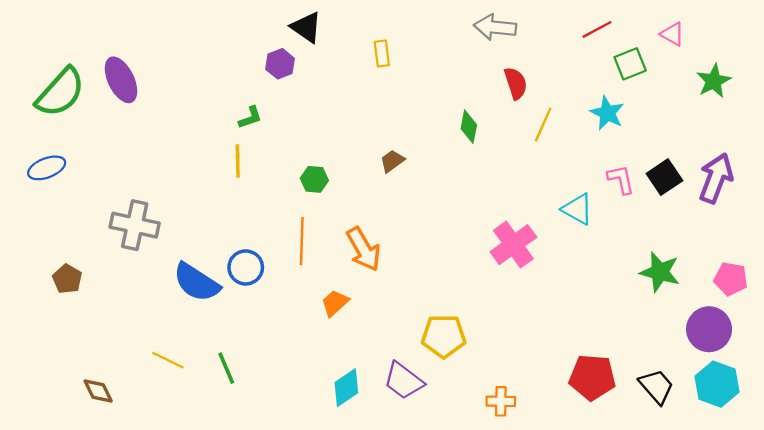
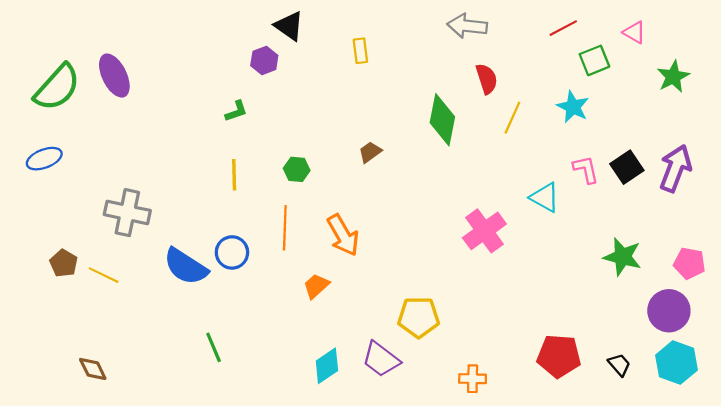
green diamond: (469, 127) -> (442, 120), size x1.6
yellow line: (238, 161) -> (234, 175), moved
yellow line: (168, 360) -> (104, 275), moved
black trapezoid: (656, 386) -> (619, 365), size x0.7

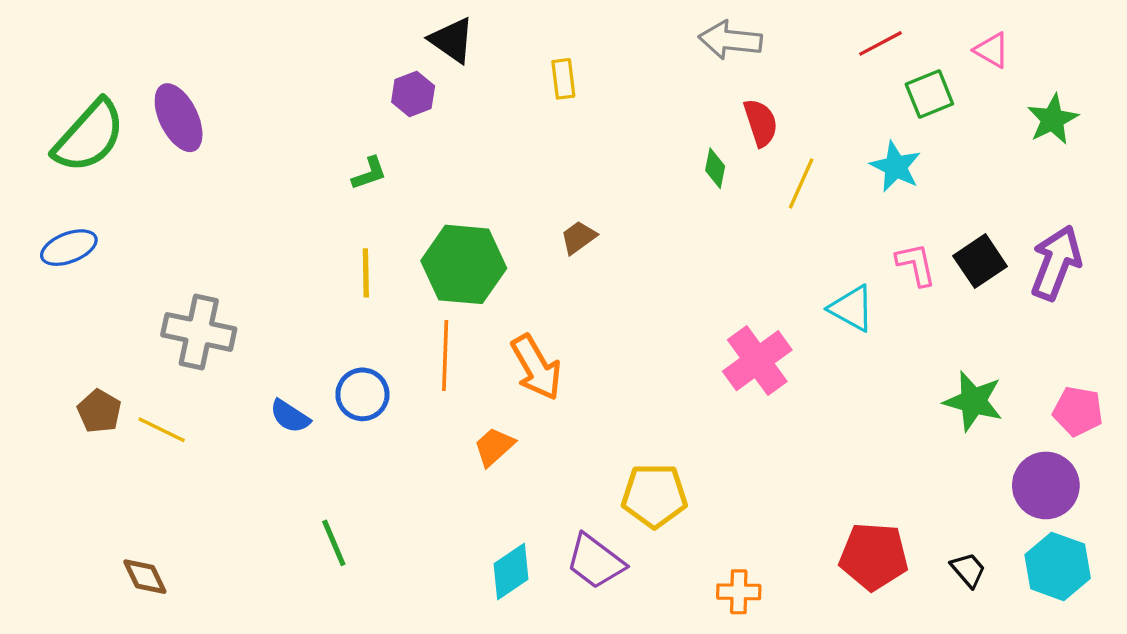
green diamond: (442, 120) -> (715, 168), moved, size x0.5
green hexagon: (297, 169) -> (464, 264), size x2.0
blue semicircle: (186, 266) -> (290, 416), size x0.6

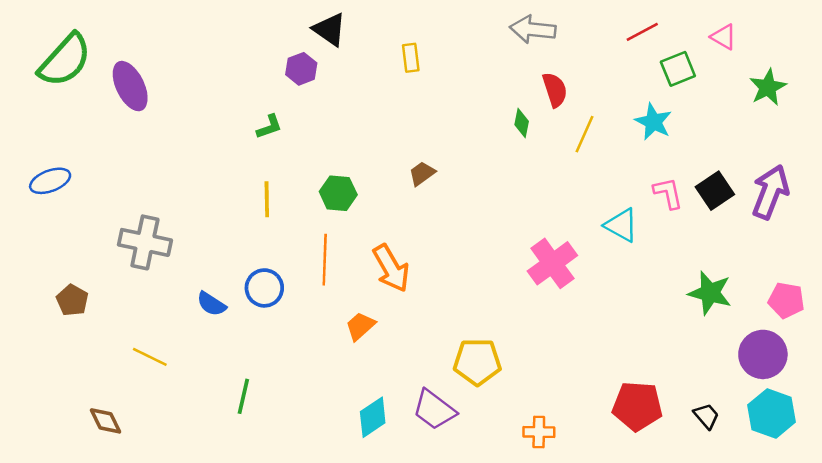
green semicircle: (89, 136) -> (65, 60), moved
green hexagon: (464, 264) -> (338, 193), size x0.6
yellow line: (162, 430) -> (150, 357), moved
green line: (334, 543) -> (243, 396), turned 36

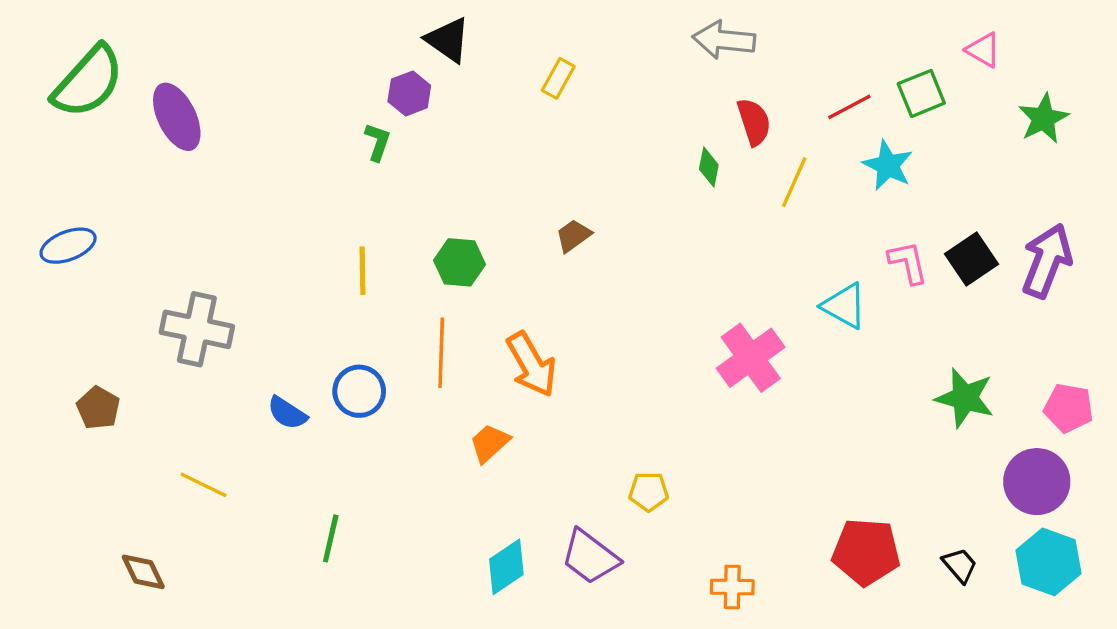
red line: (642, 32) -> (849, 107), moved
yellow rectangle: (411, 58) -> (558, 78), turned 36
green L-shape: (269, 127) -> (378, 142), moved, turned -52
yellow pentagon: (477, 362) -> (649, 492), size x0.6

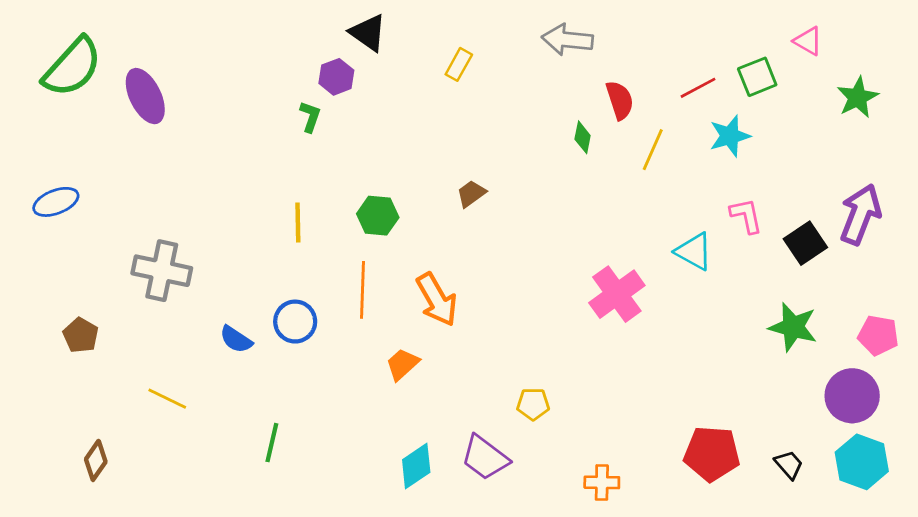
gray arrow: (724, 40) -> (567, 40), moved
cyan star: (888, 165) -> (730, 136), turned 30
black square: (972, 259) -> (805, 243), moved
brown diamond: (143, 572) -> (96, 460), moved, turned 60

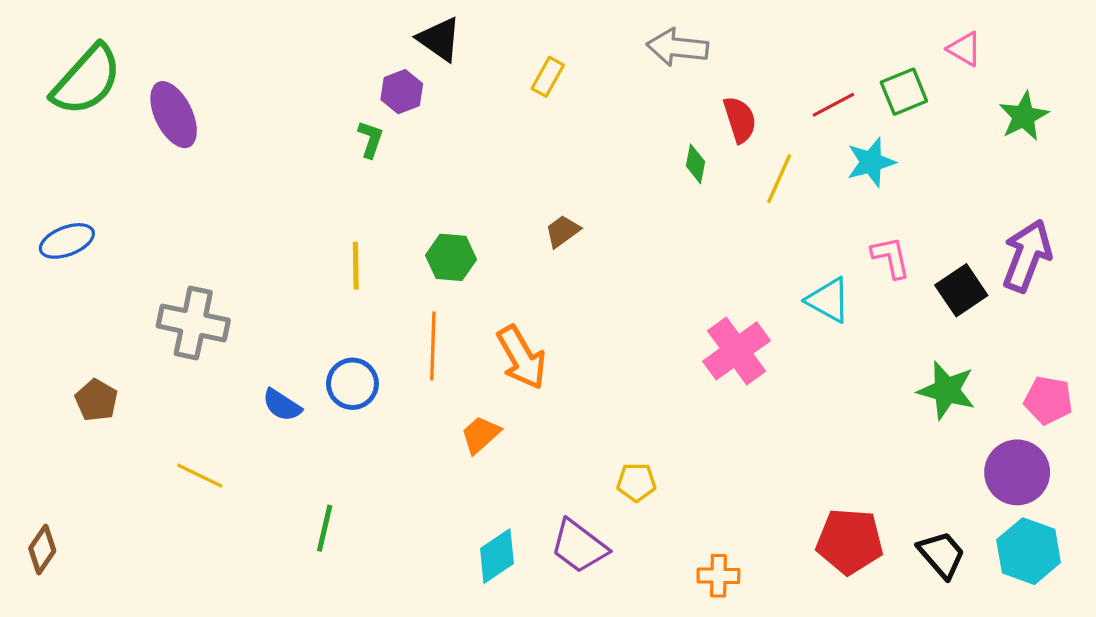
brown diamond: (96, 460) -> (42, 549), moved
black trapezoid: (789, 465) -> (942, 554), size x1.4

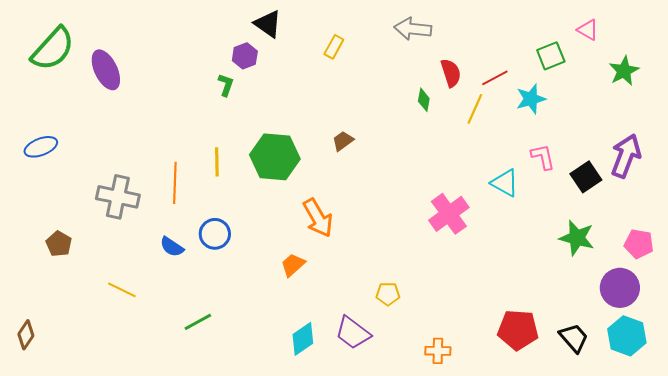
red line: (833, 105) -> (495, 78), moved
green hexagon: (451, 257) -> (275, 157), size x1.6
orange line: (433, 346) -> (175, 183), moved
green line: (325, 528) -> (198, 322), turned 48

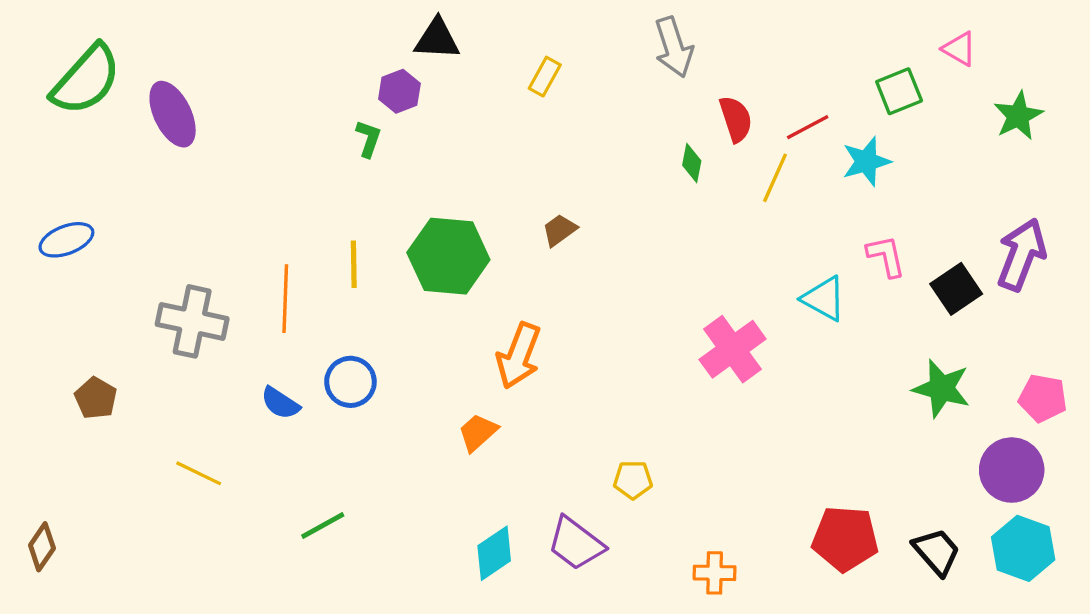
black triangle: (268, 24) -> (437, 39), turned -32
gray arrow: (413, 29) -> (674, 47), turned -114
orange arrow: (318, 218) -> (519, 356), turned 51

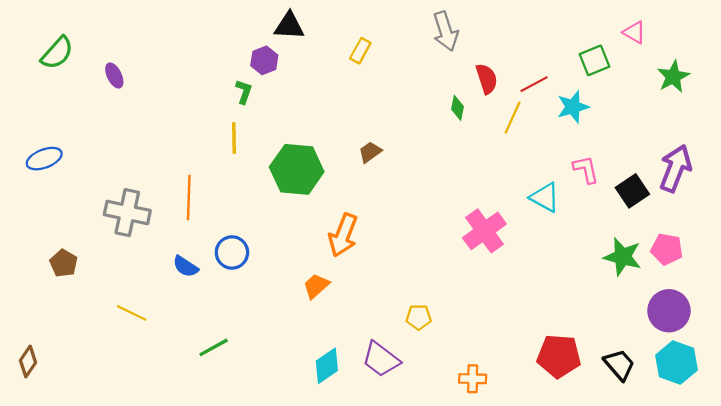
green semicircle: (86, 80) -> (57, 53), size x0.7
purple ellipse: (173, 114) -> (114, 76), size x0.6
yellow line: (354, 264) -> (234, 138), moved
pink pentagon: (1043, 398) -> (667, 249), moved

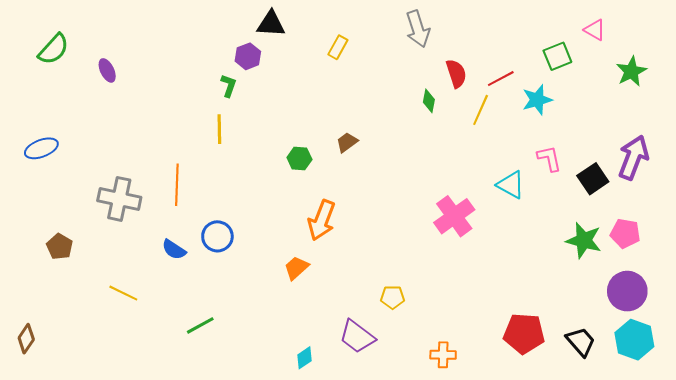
green hexagon: (297, 169) -> (299, 158), moved, size x0.5
cyan diamond: (327, 366) -> (304, 358), moved, size x0.7

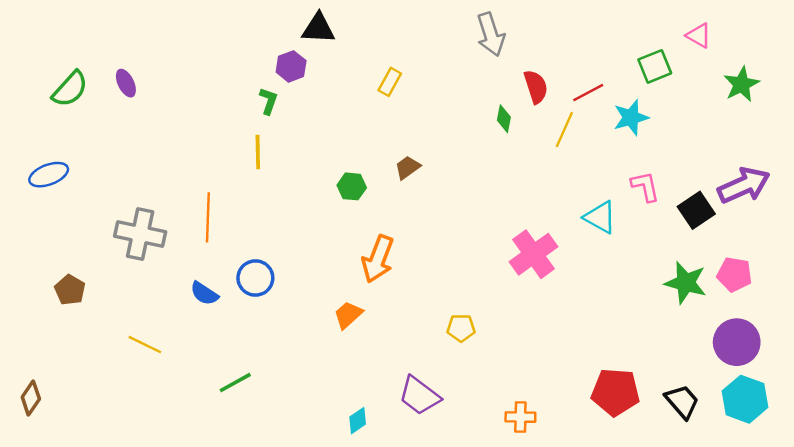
yellow rectangle: (338, 47) -> (390, 82), moved
green semicircle: (54, 49) -> (70, 89), moved
purple arrow: (633, 157) -> (744, 185), turned 45
yellow pentagon: (393, 297) -> (461, 328), moved

